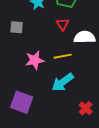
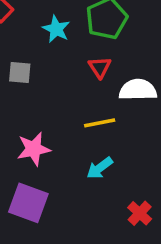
pink star: (35, 60) -> (34, 149), moved
cyan arrow: (63, 82) -> (100, 168), size x0.7

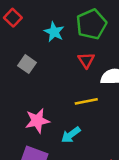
gray square: (20, 72) -> (27, 64), turned 30
cyan arrow: (100, 168) -> (71, 135), moved

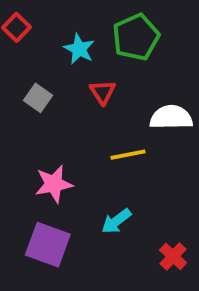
red triangle: (86, 60) -> (103, 92), moved
cyan arrow: (71, 135) -> (116, 221), moved

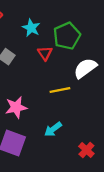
green pentagon: (136, 37) -> (67, 36), moved
white semicircle: (171, 117) -> (85, 68), turned -35

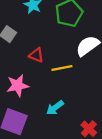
red triangle: (45, 53) -> (36, 55), moved, turned -35

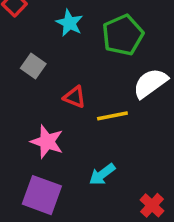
pink star: (18, 86) -> (47, 142), turned 30

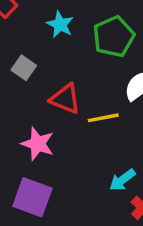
red triangle: (75, 97) -> (65, 99), size x1.4
cyan arrow: (102, 174) -> (122, 180), moved

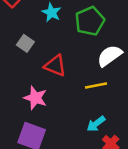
yellow line: (103, 118) -> (96, 85), moved

